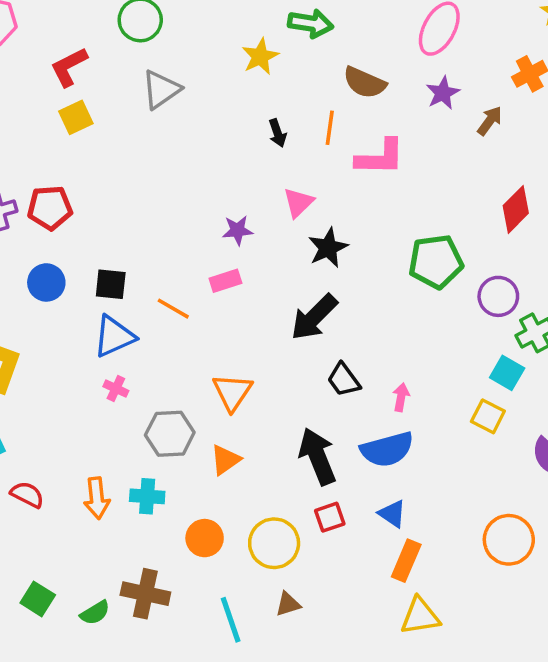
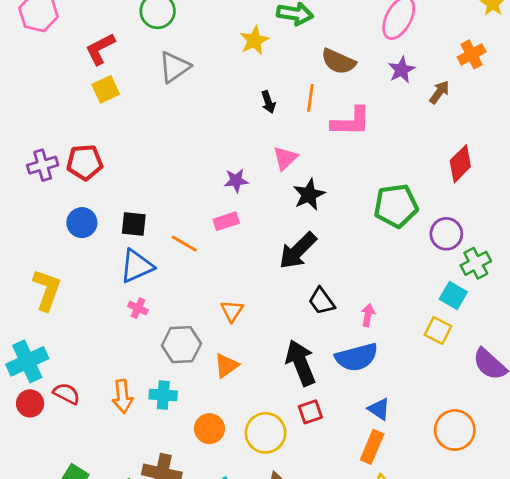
orange triangle: (232, 392) -> (232, 311), size x0.7
blue triangle: (392, 514) -> (379, 409), moved

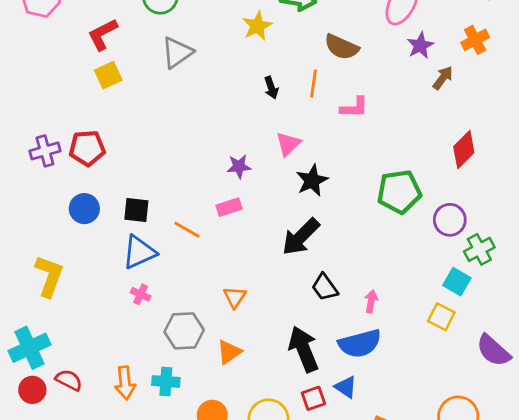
purple star: (401, 70) -> (420, 46), moved
pink L-shape: (351, 122) -> (354, 107), size x0.7
blue triangle: (379, 409) -> (346, 387), moved

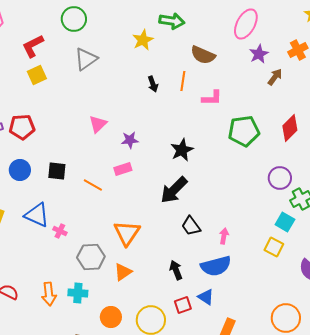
pink triangle: (288, 144) -> (98, 124), moved
green pentagon: (399, 192) -> (244, 131), moved
blue triangle: (139, 252) -> (37, 215), moved, turned 48
orange triangle: (235, 297) -> (127, 233), size x1.6
black arrow: (304, 349) -> (176, 270), size x0.6

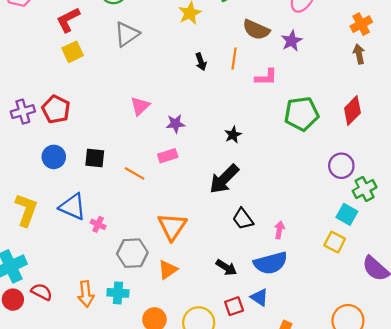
purple star: (259, 54) -> (292, 41), moved
brown arrow: (275, 77) -> (359, 54), moved, turned -48
red pentagon: (22, 127) -> (56, 109), turned 30
black star: (182, 150) -> (233, 135), size x0.7
black arrow: (176, 270) -> (226, 267), turned 144

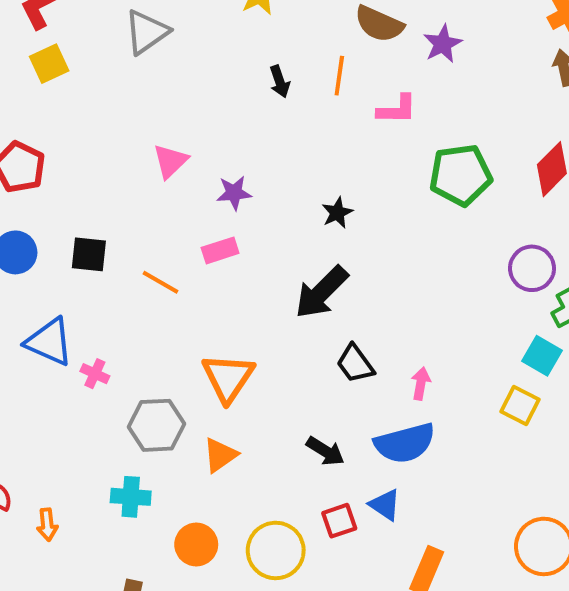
orange arrow: (86, 294) -> (47, 525), moved, size x0.7

